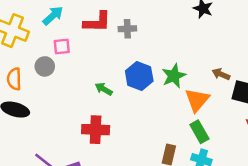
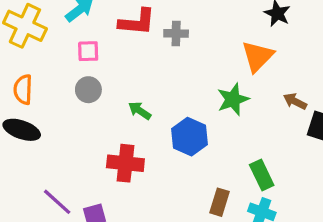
gray circle: (45, 66) -> (88, 90), moved
blue hexagon: (139, 76) -> (190, 137), moved
orange triangle: (197, 100) -> (258, 56), moved

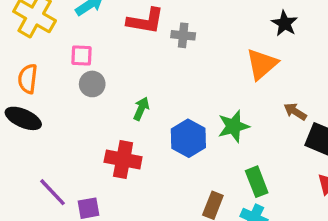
pink square: (88, 51) -> (81, 56), moved
green star: (233, 99) -> (233, 126), moved
green arrow: (140, 111) -> (141, 109), turned 75

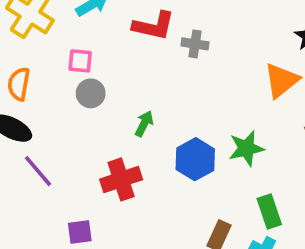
red cross: (123, 159) -> (121, 179), turned -32
purple line: (53, 192) -> (38, 171), moved

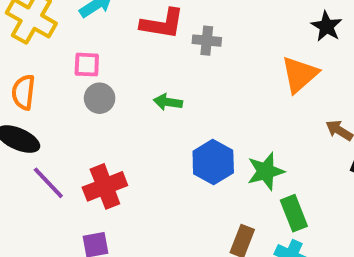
green arrow: (144, 124) -> (168, 102), moved, turned -105
green star: (246, 148) -> (266, 171), moved
red cross: (121, 179) -> (105, 186), moved

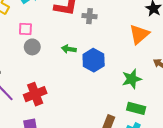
blue hexagon: (213, 162) -> (94, 60), moved
green star: (266, 171) -> (132, 79), moved
green rectangle: (294, 213) -> (136, 108), turned -54

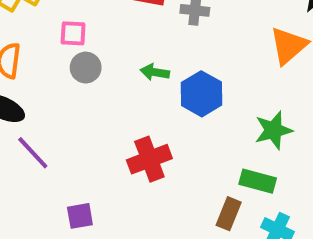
red cross: (35, 94) -> (149, 159), moved
green rectangle: (136, 108) -> (258, 181), moved

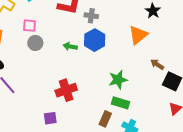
blue hexagon: (202, 94) -> (95, 40), moved
green star: (273, 130) -> (118, 80), moved
purple square: (80, 216) -> (50, 118), moved

